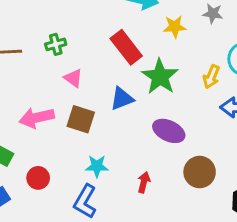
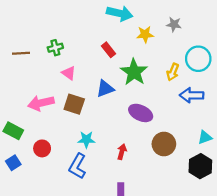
red rectangle: (126, 47) -> (109, 50), size x0.6

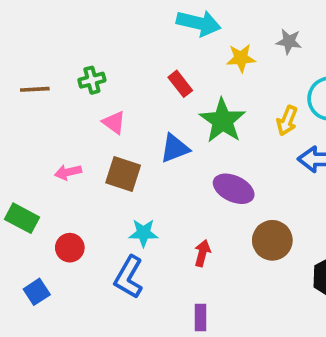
pink arrow: (41, 103) -> (68, 172), size x0.6
blue square: (13, 163) -> (37, 292), moved

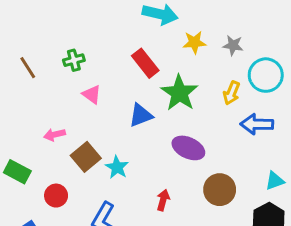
gray star: (289, 41) -> (233, 45), moved
red rectangle: (180, 84) -> (145, 63), size x1.4
brown line: (35, 89) -> (28, 68), turned 60
brown square: (123, 174) -> (86, 157), moved, turned 32
cyan star: (143, 233) -> (117, 167), moved, turned 30

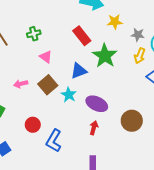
gray star: (233, 45) -> (138, 35), moved
purple ellipse: (188, 148) -> (97, 104), moved
brown square: (86, 157) -> (48, 85), moved
cyan star: (117, 167) -> (69, 95), moved
red circle: (56, 196) -> (33, 125), moved

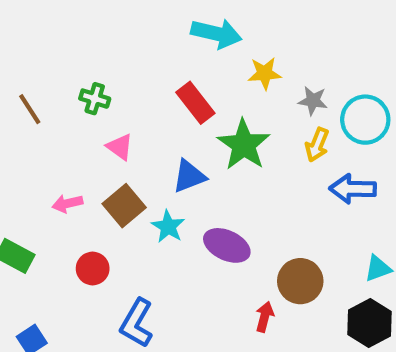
green cross: (34, 34) -> (95, 99), turned 32
red circle: (33, 125) -> (93, 269), moved
red arrow: (94, 128) -> (265, 317), moved

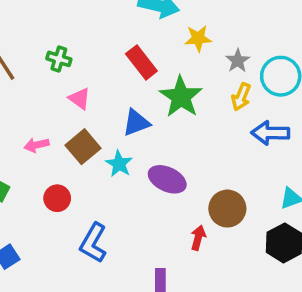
gray star: (313, 101) -> (238, 61), turned 30

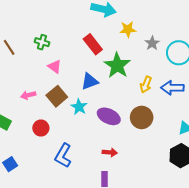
yellow arrow: (241, 97) -> (146, 85), moved
brown circle: (227, 209) -> (142, 117), moved
red arrow: (198, 238) -> (110, 152), moved, turned 80

